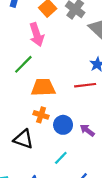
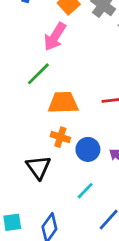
pink arrow: (37, 35) -> (55, 37), turned 50
black triangle: (23, 139) -> (38, 167), turned 35

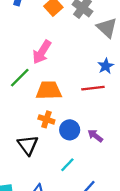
pink arrow: (55, 37) -> (42, 52), moved
green line: (38, 74) -> (20, 78), moved

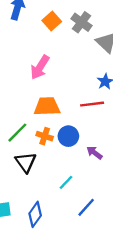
green line: (20, 78) -> (17, 133), moved
blue circle: (70, 130) -> (68, 136), moved

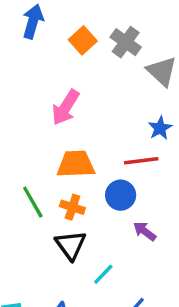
green line: (17, 133) -> (33, 202), turned -75
blue circle: (68, 136) -> (121, 195), moved
black triangle: (26, 162) -> (71, 245), moved

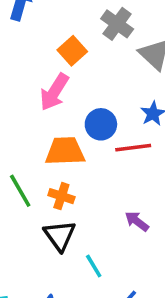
orange square: (83, 40) -> (72, 51), moved
blue circle: (121, 195) -> (101, 124), moved
cyan line: (103, 274) -> (94, 266), turned -75

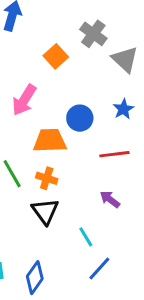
pink arrow: (54, 92) -> (24, 100), moved
red line: (133, 148) -> (114, 154), moved
cyan line: (94, 266) -> (86, 237), moved

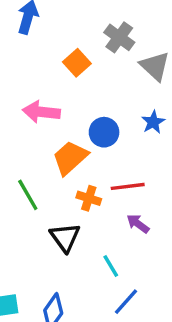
pink arrow: (24, 100) -> (41, 112), turned 64
orange trapezoid: (50, 141) -> (70, 158), turned -40
red line: (114, 154) -> (128, 186), moved
orange cross: (47, 178) -> (89, 198), moved

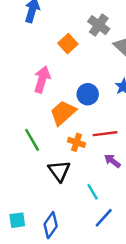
pink arrow: (41, 112) -> (42, 79), turned 100

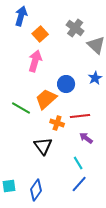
orange square: (68, 44) -> (40, 34), moved
pink arrow: (42, 79) -> (35, 61), moved
green line: (32, 140) -> (21, 108), moved, turned -30
cyan line: (93, 192) -> (78, 163), moved

